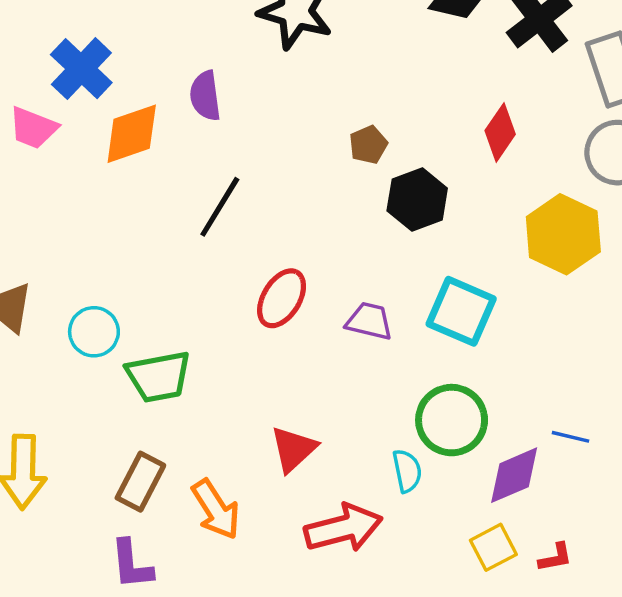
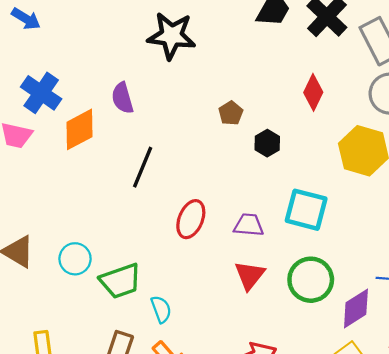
black hexagon: (417, 200) -> (267, 143), size x0.7
red triangle: (293, 449) -> (250, 275), moved
cyan semicircle: (407, 471) -> (161, 309), moved

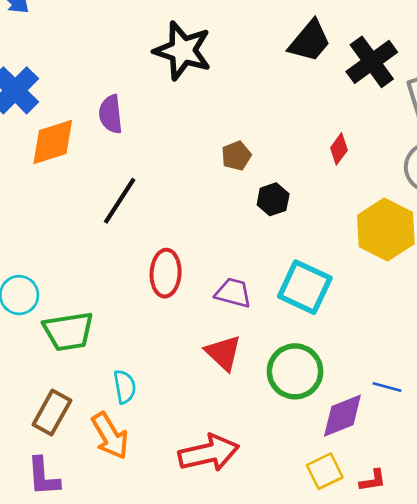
red diamond: (313, 92) -> (339, 149), size x0.7
red ellipse: (191, 219) -> (166, 273), turned -30
red triangle: (250, 275) -> (223, 353), turned -36
cyan semicircle: (161, 309) -> (125, 387), moved

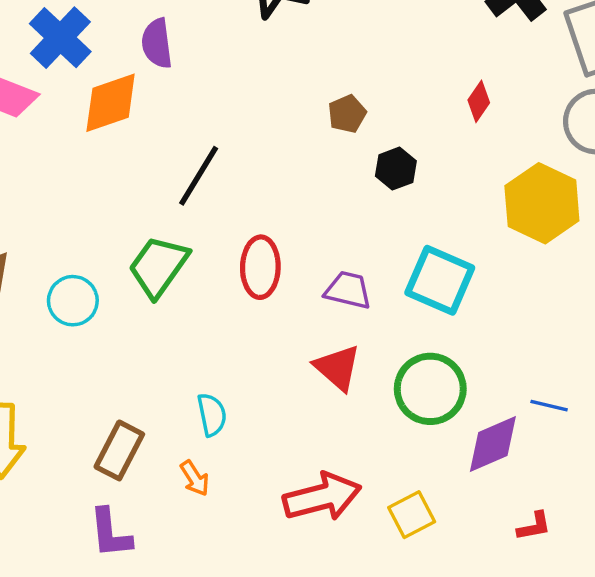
purple semicircle: (111, 114) -> (157, 43), moved
green trapezoid: (68, 331) -> (158, 266), moved, turned 136
orange arrow: (110, 436) -> (195, 478), size x0.6
yellow square: (325, 471) -> (412, 515), moved

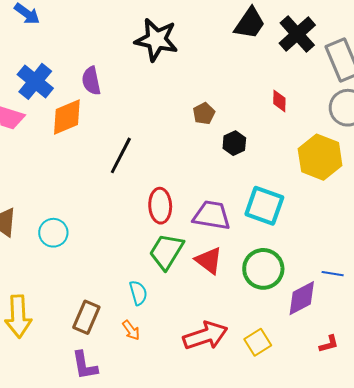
red diamond: (479, 101) -> (279, 101), turned -30
green trapezoid: (158, 266) -> (166, 251), moved
purple trapezoid: (348, 290) -> (212, 215), size x1.4

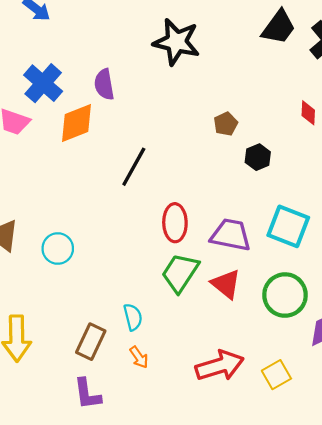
cyan semicircle: (138, 293) -> (133, 317), moved

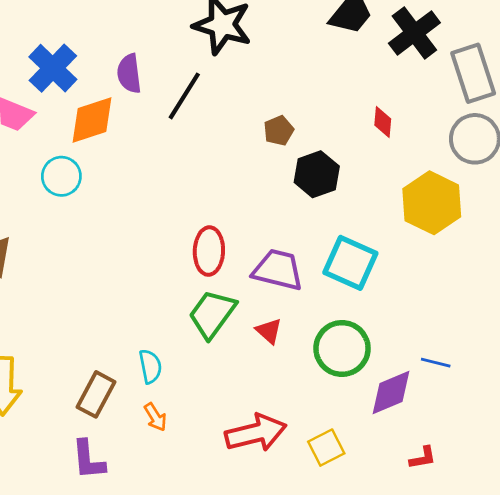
black hexagon: (258, 157) -> (317, 174), size x1.4
black line: (134, 167) -> (184, 96), moved
cyan circle: (58, 248) -> (61, 176), moved
red triangle: (226, 284) -> (269, 331), size x0.7

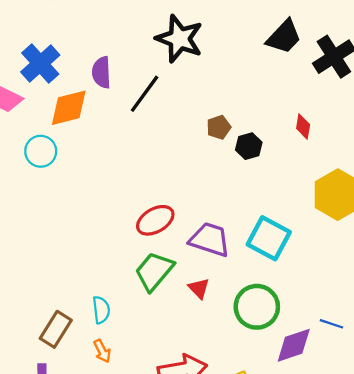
black hexagon: (317, 174) -> (249, 146), moved, size x0.7
red ellipse: (209, 251) -> (155, 220), turned 54

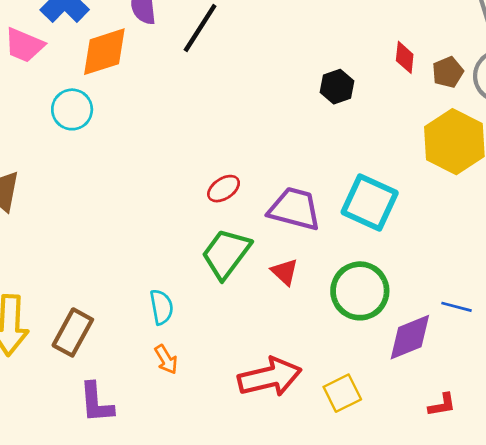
brown pentagon: (219, 127) -> (448, 72), moved
red ellipse: (155, 220) -> (224, 189), size x0.7
brown rectangle: (56, 329) -> (73, 332), moved

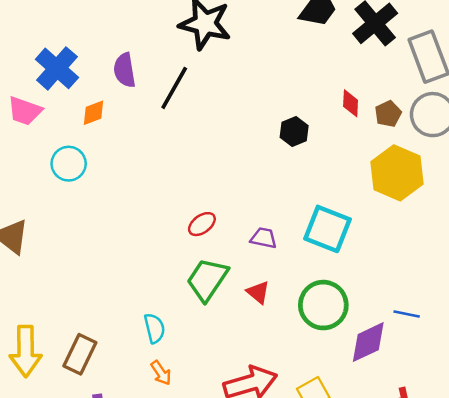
orange diamond: (104, 52) -> (94, 113), size x0.6
purple trapezoid: (295, 209) -> (264, 238), size x0.6

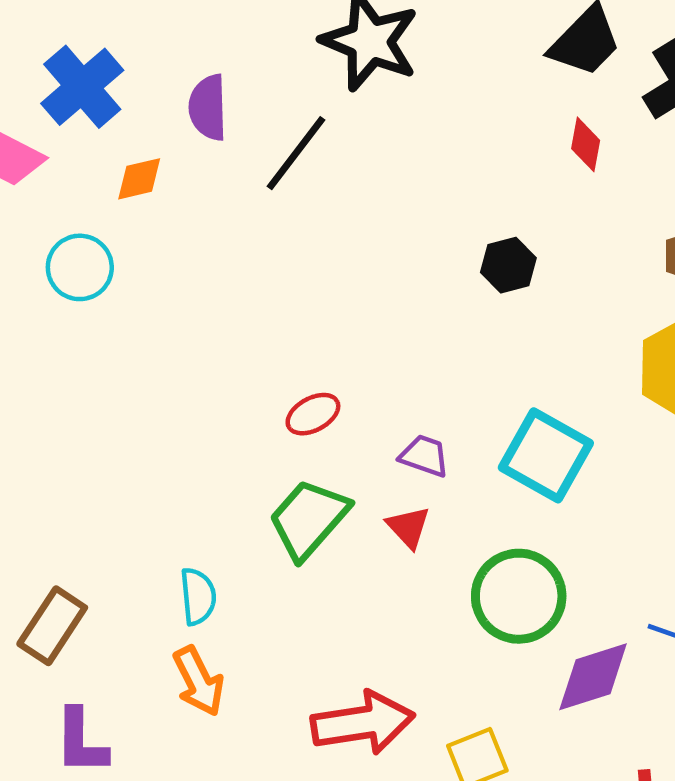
red diamond: (351, 103) -> (586, 144), moved
red triangle: (258, 292) -> (408, 527), moved
orange arrow: (161, 373) -> (199, 681), size x1.4

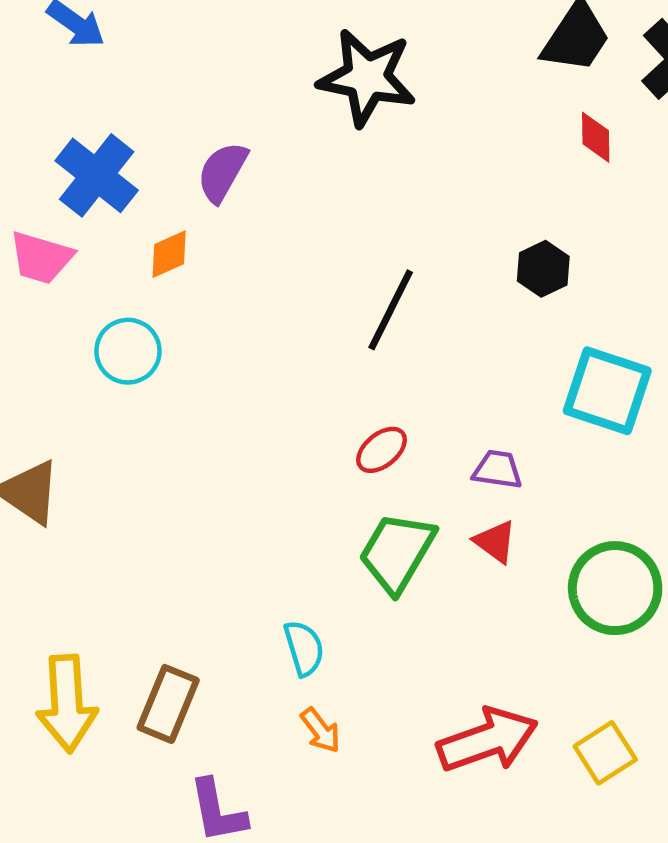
purple semicircle: (208, 107) -> (222, 172), turned 42
black line: (296, 153) -> (391, 310), moved
cyan square: (546, 455) -> (607, 391), moved
orange arrow: (199, 681) -> (320, 730), size x0.7

